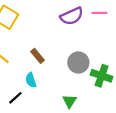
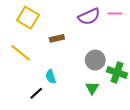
brown rectangle: (38, 56) -> (57, 38), moved, turned -64
green triangle: (70, 101) -> (92, 88), moved

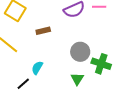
cyan semicircle: (51, 77) -> (37, 68), turned 48

